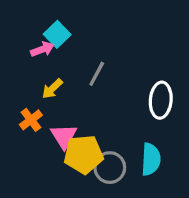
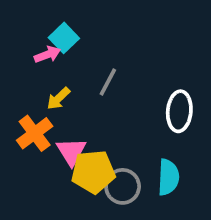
orange cross: (31, 120) -> (35, 133), size x1.4

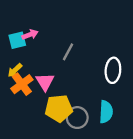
cyan square: (64, 38) -> (17, 40), moved, turned 30
yellow arrow: (58, 98) -> (15, 70), moved
pink triangle: (71, 152) -> (45, 82), moved

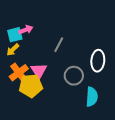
yellow arrow: (15, 70) -> (13, 50), moved
yellow pentagon: (59, 108) -> (31, 86), moved
gray circle: (77, 118) -> (74, 76), moved

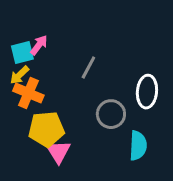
pink arrow: (26, 30) -> (39, 45), turned -32
pink triangle: (39, 71) -> (58, 152), moved
orange cross: (19, 73) -> (28, 93), moved, turned -30

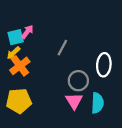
orange cross: (28, 93) -> (20, 66), turned 30
yellow pentagon: (46, 129) -> (19, 101), moved
pink triangle: (58, 152) -> (74, 101), moved

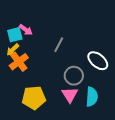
pink arrow: (27, 32) -> (26, 30), turned 88
white ellipse: (104, 65) -> (98, 61), turned -55
yellow pentagon: (19, 101) -> (34, 98), moved

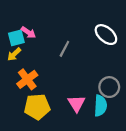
white ellipse: (98, 61) -> (106, 35), moved
orange cross: (19, 62) -> (27, 79), moved
gray circle: (74, 76) -> (109, 87), moved

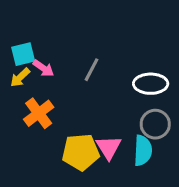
pink arrow: (28, 32) -> (43, 68), moved
white ellipse: (106, 35) -> (151, 84), moved, turned -40
yellow pentagon: (37, 107) -> (81, 152), moved

